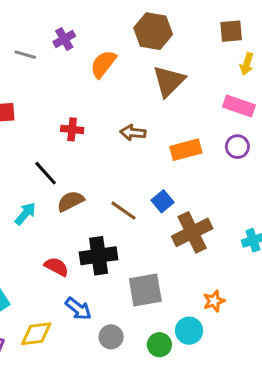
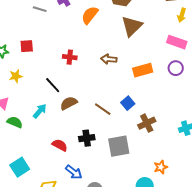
brown cross: (192, 232) -> (147, 123), size x0.7
black cross: (99, 256) -> (87, 138), size x0.7
gray square: (145, 290) -> (119, 146), moved

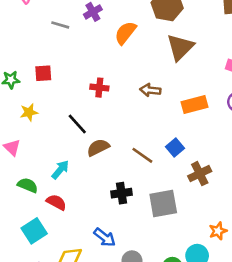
cyan arrow: (40, 111) -> (60, 170), moved
green semicircle: (15, 122) -> (28, 185), moved
red semicircle: (60, 145) -> (56, 202), moved

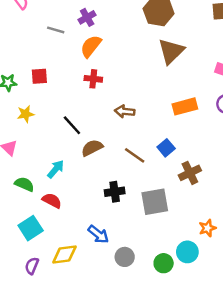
orange semicircle: (125, 33) -> (91, 46), moved
red cross: (99, 88) -> (93, 79), moved
brown arrow: (150, 90) -> (125, 111), moved

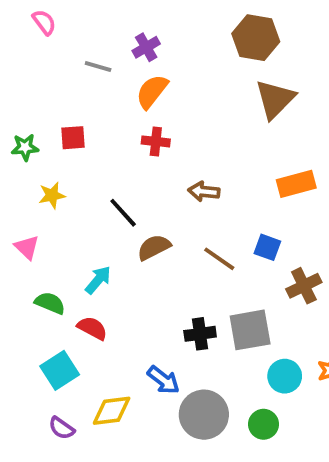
blue square: (166, 148) -> (267, 247), turned -30
black cross: (115, 192) -> (200, 334), moved
cyan circle: (187, 252) -> (285, 376), moved
gray circle: (125, 257) -> (204, 415), size x1.6
purple semicircle: (32, 266) -> (62, 428), turned -78

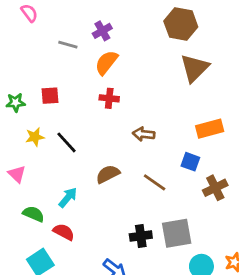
black line: (123, 213) -> (66, 142), moved
blue square: (267, 247) -> (190, 162), moved
brown cross: (304, 286) -> (215, 188), moved

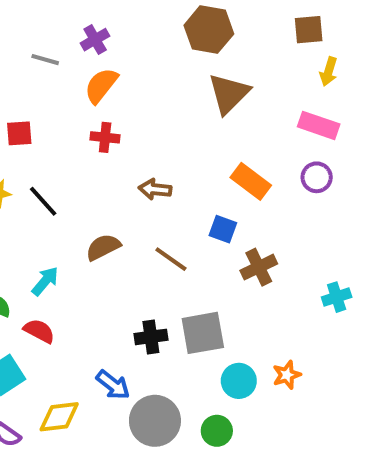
orange rectangle: (210, 129) -> (251, 181), turned 52

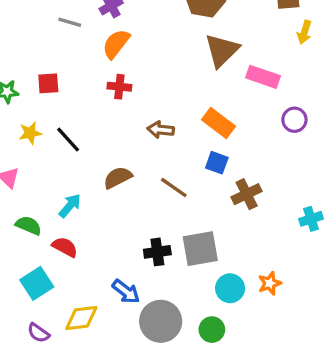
pink rectangle: (319, 125) -> (263, 77), moved
orange rectangle: (251, 181) -> (218, 123), moved

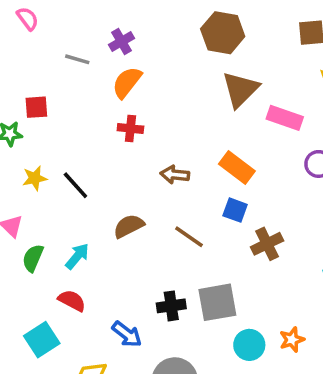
red square: (48, 83) -> (36, 107), moved
green semicircle: (28, 225) -> (33, 258), moved, turned -90
blue arrow: (126, 292) -> (127, 334), moved

